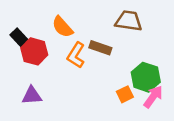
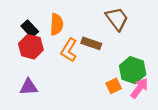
brown trapezoid: (129, 21) -> (117, 19), turned 45
orange semicircle: (62, 27) -> (57, 24), turned -135
black rectangle: (20, 38) -> (30, 29), moved

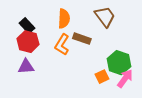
orange semicircle: (57, 24) -> (64, 19), moved
purple triangle: (29, 87) -> (26, 67), moved

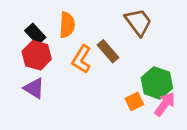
orange semicircle: (64, 19) -> (67, 25), moved
brown rectangle: (82, 39) -> (108, 51), turned 30
purple triangle: (26, 67) -> (34, 88), turned 36

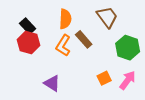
orange semicircle: (67, 25) -> (65, 19), moved
green hexagon: (157, 83) -> (128, 48), moved
purple triangle: (34, 88) -> (52, 83), moved

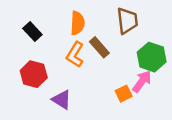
brown trapezoid: (107, 17) -> (127, 21), turned 30
red hexagon: (29, 42) -> (34, 74), moved
pink arrow: (128, 80) -> (142, 81), moved

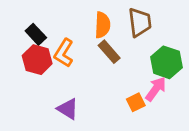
orange semicircle: (77, 23) -> (102, 25), moved
orange L-shape: (75, 55) -> (64, 53), moved
red hexagon: (34, 74) -> (37, 60), moved

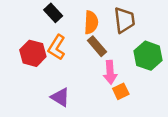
black rectangle: (36, 34) -> (53, 13), moved
pink arrow: (156, 89) -> (110, 72), moved, turned 140

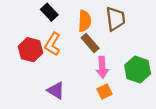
green hexagon: (148, 56) -> (138, 70), moved
orange square: (121, 91) -> (104, 92), moved

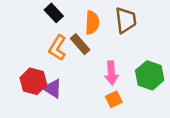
brown rectangle: (90, 43) -> (80, 44), moved
red hexagon: (31, 50) -> (33, 81), moved
purple triangle: (56, 90) -> (53, 89), moved

